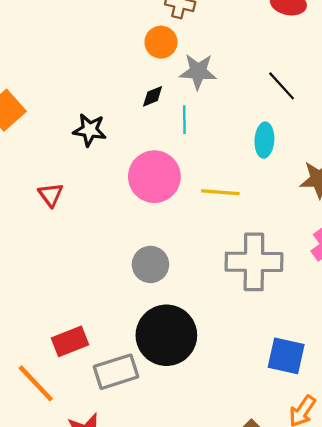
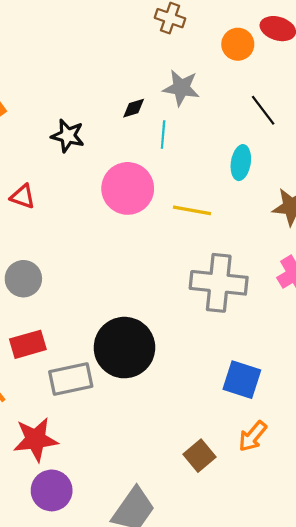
orange circle: (161, 42) -> (238, 44), moved
red triangle: (51, 195) -> (23, 196), turned -40
gray circle: (150, 264) -> (23, 279), moved

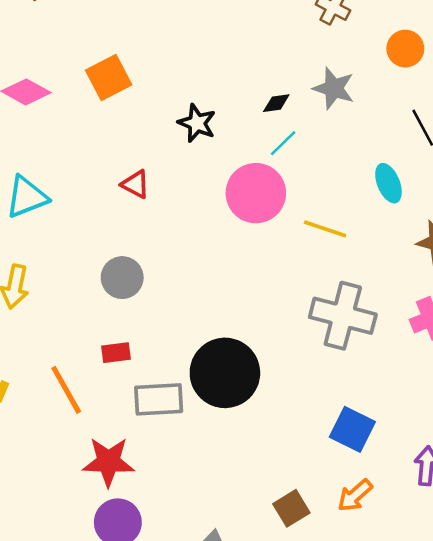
cyan line: (163, 135) -> (283, 143), moved, turned 32
cyan ellipse: (241, 163) -> (388, 183), turned -40
red rectangle: (28, 344) -> (116, 353), size x0.7

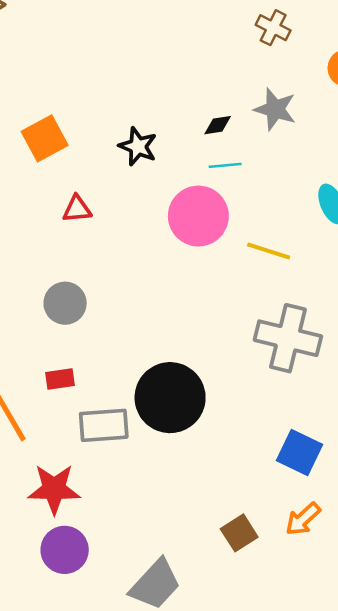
orange square: (109, 77) -> (45, 138), moved
cyan line: (283, 143) -> (225, 165), turned 40
red triangle: (135, 184) -> (77, 209), turned -32

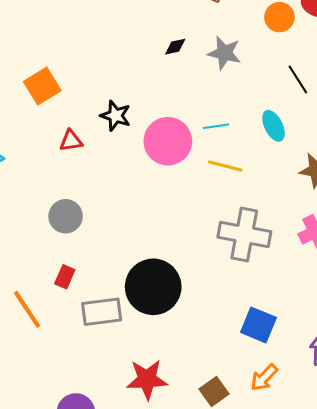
black diamond: (218, 125) -> (175, 47), moved
black star: (138, 146) -> (116, 116), moved
cyan line: (225, 165) -> (216, 126), moved
red rectangle: (60, 379) -> (65, 277), turned -55
red star: (54, 489) -> (147, 379), moved

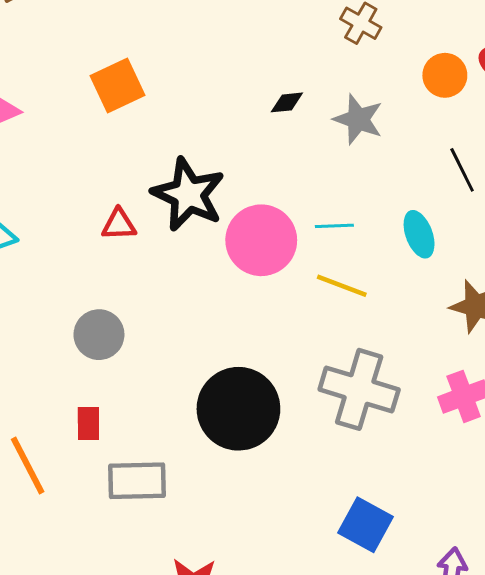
orange square: (42, 86) -> (117, 86), moved
black star: (116, 116) -> (188, 194), size x1.6
red rectangle: (65, 277) -> (88, 423), turned -30
black circle: (153, 287) -> (238, 409), moved

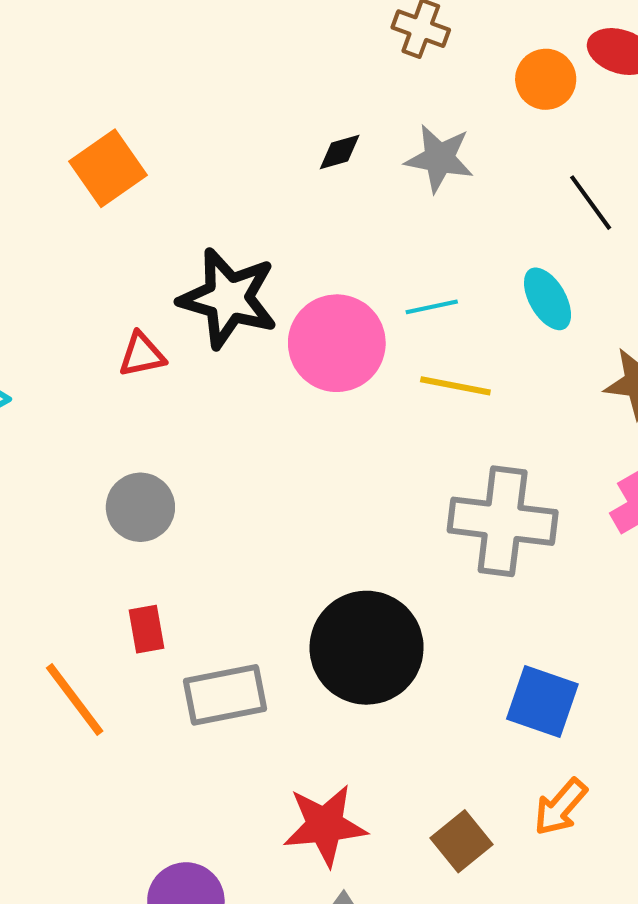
black circle: (238, 409) -> (367, 648), moved

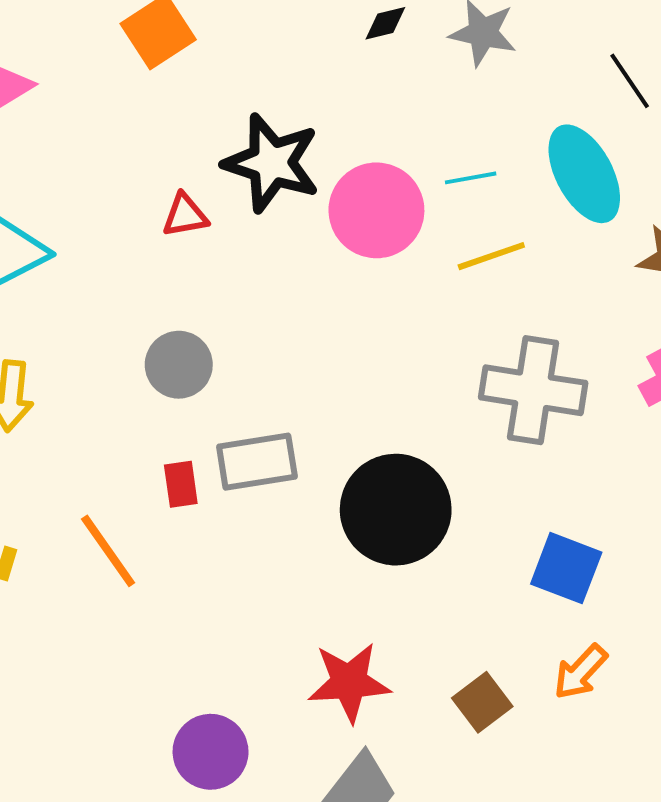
cyan ellipse: (548, 299) -> (584, 174), size x1.6
yellow line: (455, 386) -> (491, 256), turned -32
gray rectangle: (225, 695) -> (257, 462), moved

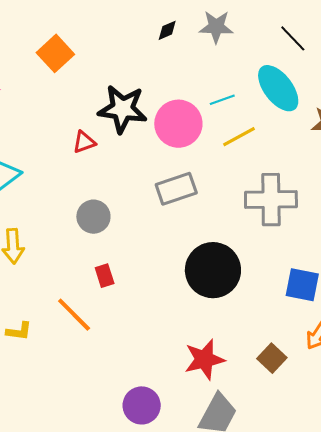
gray rectangle: (257, 462) -> (176, 189), moved

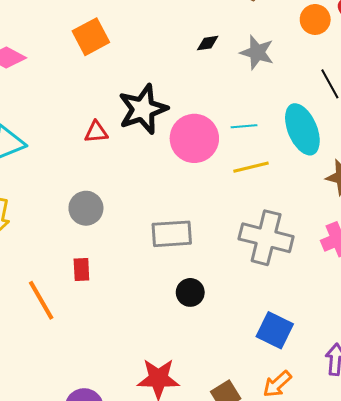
black star: (123, 109) -> (143, 109), turned 30
gray rectangle: (176, 189) -> (172, 234), moved
black circle: (213, 270) -> (190, 292), size x0.5

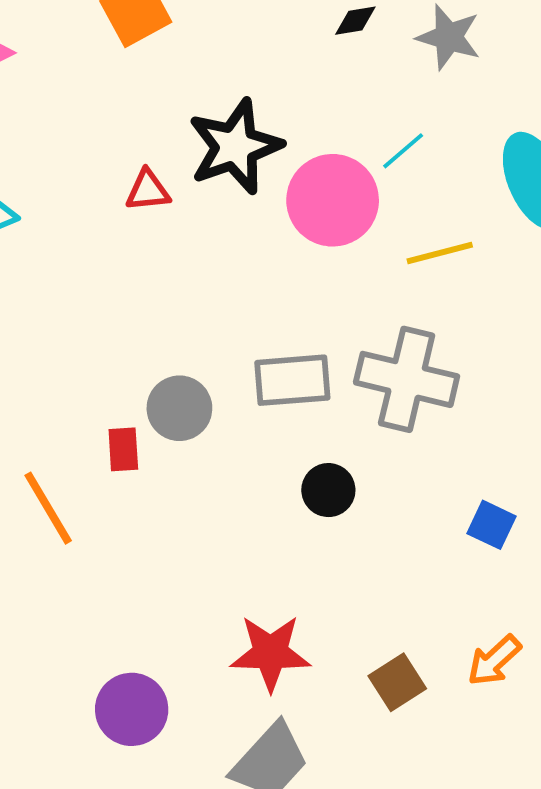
cyan line: (244, 126) -> (403, 151), moved, turned -35
gray circle: (86, 208) -> (179, 408), moved
gray cross: (266, 238) -> (407, 379), moved
blue square: (275, 330) -> (491, 525), moved, size x0.7

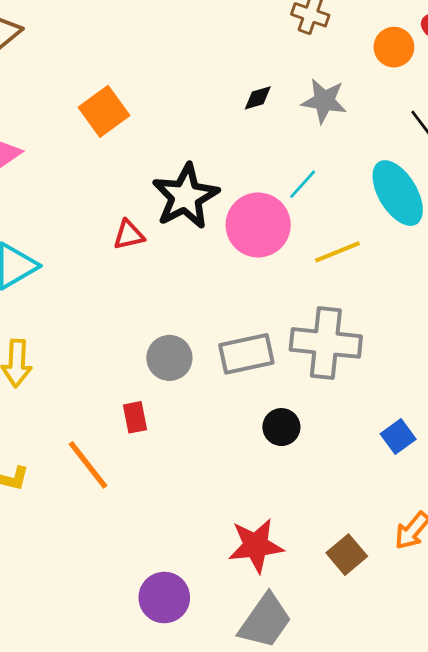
gray circle: (179, 408) -> (169, 358), moved
blue square: (491, 525) -> (398, 436), turned 36

